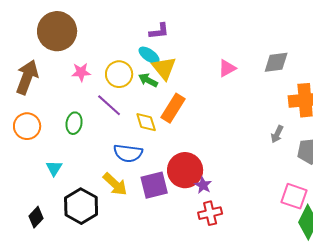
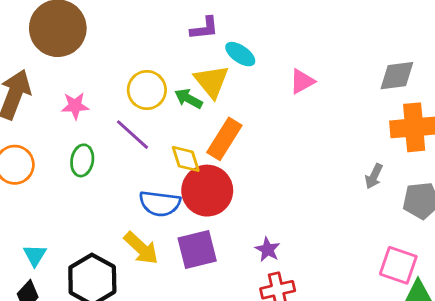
cyan ellipse: (149, 55) -> (240, 54), moved
gray diamond: (276, 62) -> (397, 76), moved
pink star: (81, 72) -> (75, 106), moved
cyan triangle: (54, 168) -> (35, 255), moved
red circle: (185, 170) -> (207, 191), moved

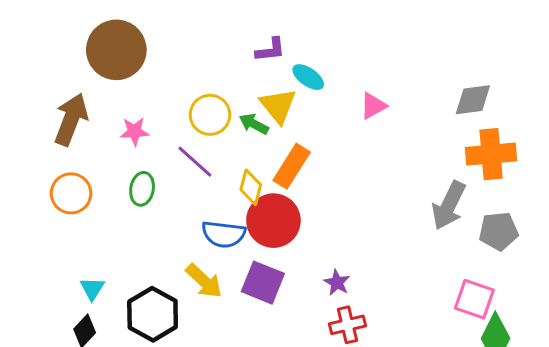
yellow diamond: (186, 159) -> (251, 187), turned 32
gray arrow: (374, 176) -> (449, 205), size x1.8
purple square: (197, 249) -> (263, 283), turned 36

